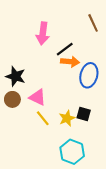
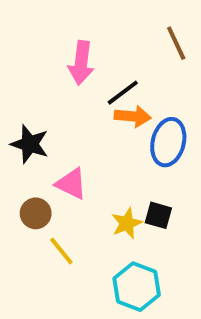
brown circle: (12, 99) -> (36, 213), moved
yellow line: (43, 118) -> (61, 251), moved

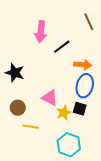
orange arrow: (133, 116) -> (83, 65), moved
blue ellipse: (168, 142) -> (85, 86), moved
pink triangle: (71, 184) -> (50, 98), moved
yellow line: (61, 251) -> (31, 127), turned -42

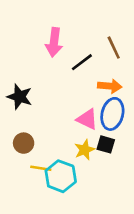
brown line: (89, 22) -> (114, 48), moved
pink triangle: (50, 98) -> (87, 119), moved
cyan hexagon: (69, 145) -> (61, 176), moved

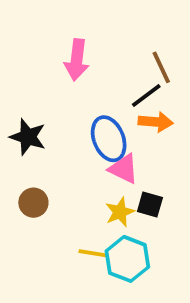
black line: (82, 62) -> (146, 96), moved
blue ellipse: (112, 114) -> (109, 139), moved, turned -36
yellow line: (41, 168) -> (94, 253), moved
cyan hexagon: (61, 176) -> (127, 259), moved

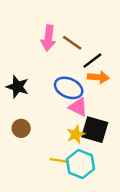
brown line: (161, 67) -> (72, 43), moved, turned -30
blue ellipse: (109, 139) -> (69, 88), turned -44
black square: (150, 204) -> (95, 130), size x1.6

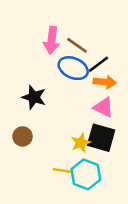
black star: (18, 87) -> (34, 97), moved
blue ellipse: (69, 88) -> (73, 68), moved
pink triangle: (78, 107) -> (104, 107), moved

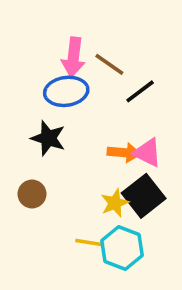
blue ellipse: (73, 68) -> (66, 91), moved, turned -32
orange arrow: (105, 82) -> (124, 153), moved
black square: (101, 138) -> (144, 196), turned 36

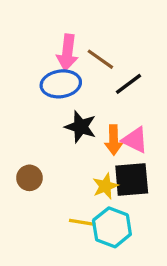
black star: (48, 138) -> (81, 127), moved
orange arrow: (124, 153) -> (114, 140), turned 84
black square: (144, 196) -> (132, 180), turned 33

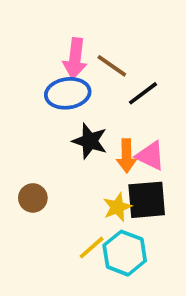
yellow line: (82, 222) -> (92, 248), turned -50

